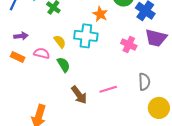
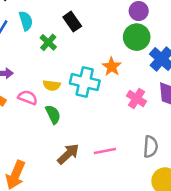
orange star: (100, 14) -> (112, 67), moved
yellow semicircle: (60, 42) -> (52, 85), turned 128
brown arrow: (79, 95) -> (68, 154), turned -102

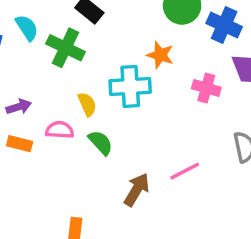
green cross: (48, 42) -> (65, 48), size x1.5
yellow semicircle: (52, 85) -> (87, 104), turned -105

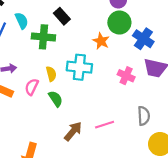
green cross: (65, 48) -> (43, 37), turned -30
orange star: (160, 55) -> (101, 41), moved
pink semicircle: (60, 130) -> (32, 87), turned -77

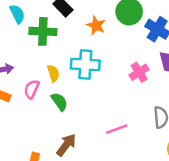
orange star: (101, 41) -> (96, 25), moved
pink cross: (126, 76) -> (139, 72), turned 35
brown arrow: (73, 131) -> (66, 145), moved

